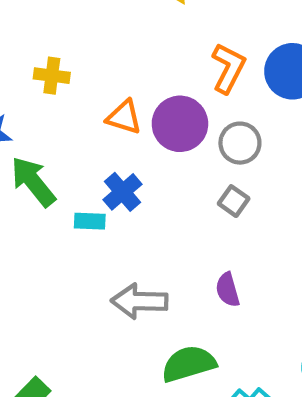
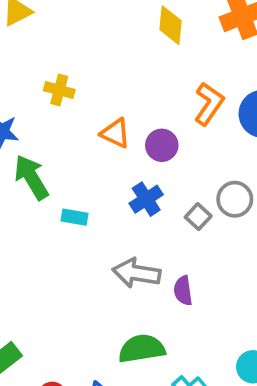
purple circle: (180, 124) -> (162, 145), size x0.7
gray circle: (240, 143) -> (235, 199), moved
blue cross: (122, 192) -> (146, 199), moved
gray arrow: (139, 301) -> (137, 273), moved

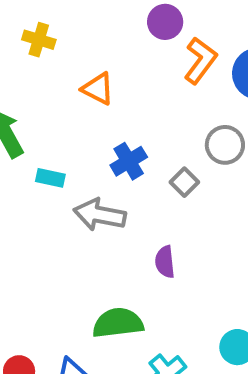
purple circle: (162, 145) -> (165, 22), moved
gray circle: (235, 199) -> (225, 145), moved
gray arrow: (137, 273) -> (100, 215), moved

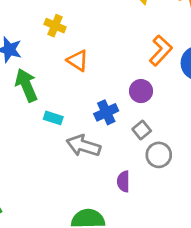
purple circle: (165, 22) -> (141, 91), moved
orange triangle: (98, 89) -> (78, 61), moved
gray circle: (225, 145) -> (159, 155), moved

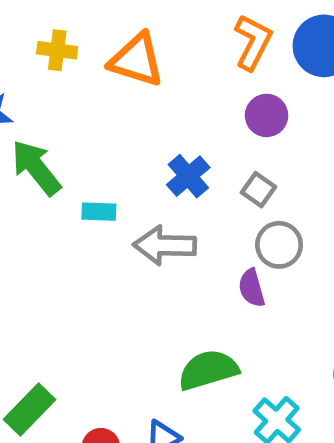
orange triangle: (78, 61) -> (136, 60), moved, size x1.4
purple circle: (141, 91) -> (267, 115), moved
gray circle: (159, 155) -> (279, 245), moved

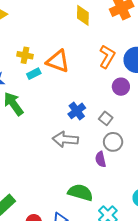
purple circle: (267, 115) -> (121, 87), moved
cyan rectangle: (99, 212) -> (34, 74), moved, turned -32
green semicircle: (208, 370) -> (80, 192), turned 30

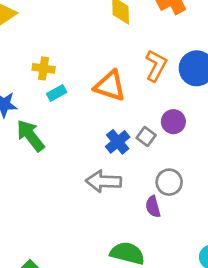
orange triangle: (58, 61) -> (110, 86), moved
purple circle: (121, 87) -> (173, 122), moved
gray square: (106, 118) -> (146, 137), moved

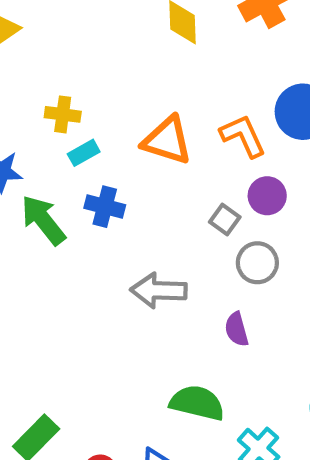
orange L-shape: (156, 66) -> (243, 136), moved, turned -52
blue cross: (118, 142) -> (105, 207), moved, turned -35
gray circle: (169, 182) -> (257, 263), moved

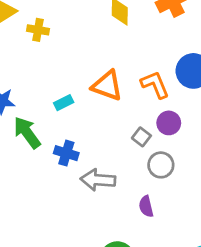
yellow cross: (63, 114) -> (38, 30), moved
cyan rectangle: (84, 153) -> (64, 103), moved
blue cross: (105, 207) -> (66, 153), moved

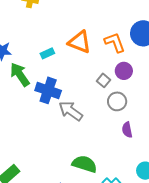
blue cross: (66, 153) -> (48, 90), size x1.4
gray arrow: (98, 180) -> (71, 111), turned 30
purple semicircle: (146, 206) -> (127, 130), moved

